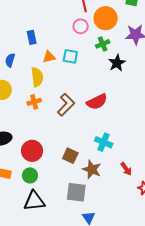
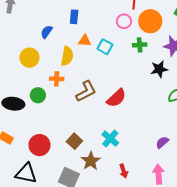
black star: (117, 63) -> (159, 69), moved
red semicircle: (97, 102) -> (116, 98), turned -35
red circle: (32, 151) -> (39, 145), moved
green circle: (30, 175) -> (38, 95), moved

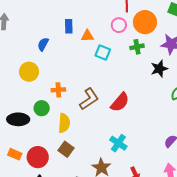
orange triangle: (85, 41) -> (87, 36), moved
yellow semicircle: (67, 56) -> (64, 123), moved
brown square: (74, 141) -> (66, 149), moved
red circle: (39, 145) -> (38, 157), moved

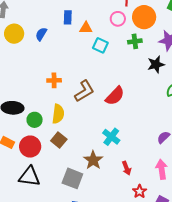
yellow circle: (29, 72) -> (14, 34), moved
green circle: (42, 108) -> (35, 120), moved

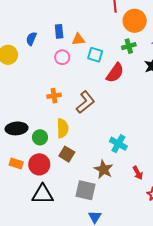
pink circle: (118, 19) -> (62, 57), moved
blue semicircle: (41, 34) -> (31, 39), moved
red semicircle: (115, 96) -> (115, 73), moved

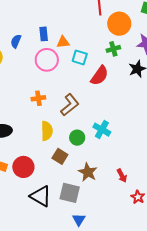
pink circle: (62, 57) -> (47, 60), size x1.5
green circle: (40, 137) -> (77, 138), moved
cyan cross: (118, 144) -> (102, 130), moved
brown square: (67, 154) -> (60, 156), moved
black triangle: (43, 194) -> (41, 196), moved, turned 30

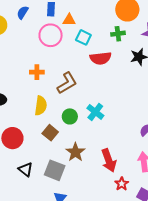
red semicircle: (99, 76) -> (101, 58), turned 40
red arrow: (122, 176) -> (109, 160), size x1.6
black triangle: (41, 196) -> (26, 169), size x0.7

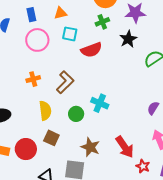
orange triangle: (69, 20) -> (60, 13), moved
brown square: (50, 133) -> (51, 138), moved

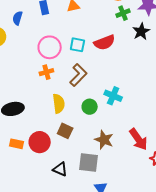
green cross: (102, 22) -> (123, 13), moved
cyan square: (70, 34) -> (77, 45), moved
pink circle: (37, 40) -> (50, 47), moved

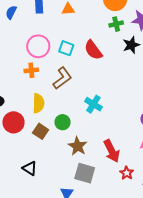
red semicircle: (104, 42) -> (93, 50), turned 65
green circle: (90, 107) -> (63, 122), moved
red circle: (40, 142) -> (14, 122), moved
gray square: (88, 163) -> (85, 173), moved

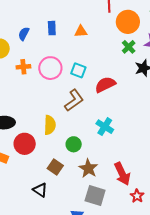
green cross: (116, 24) -> (129, 47), turned -32
red semicircle: (93, 50) -> (105, 85), moved, turned 100
orange cross: (31, 70) -> (23, 67), moved
brown square: (41, 131) -> (55, 167), moved

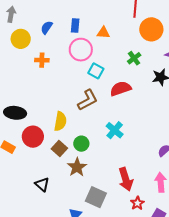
green cross: (129, 47) -> (134, 58), moved
pink circle: (50, 68) -> (81, 50), moved
brown square: (55, 167) -> (59, 149), moved
brown star: (88, 168) -> (77, 167), moved

